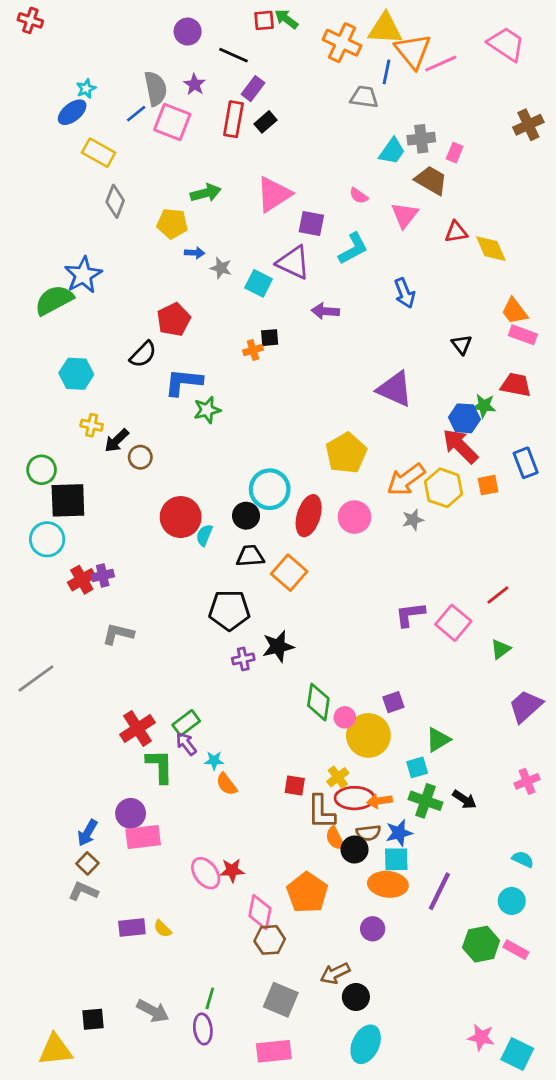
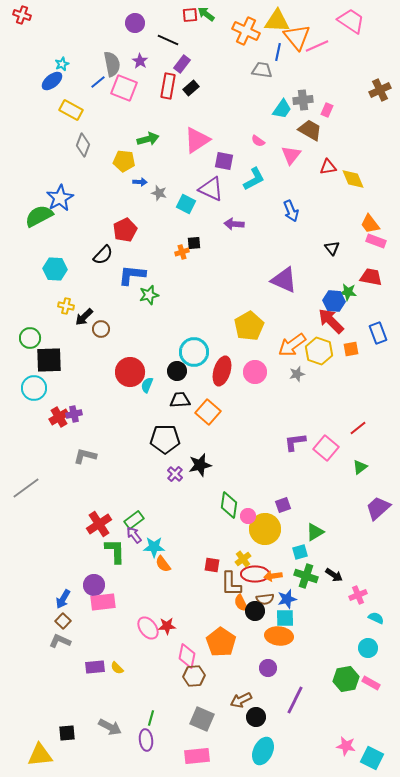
pink trapezoid: (506, 44) -> (351, 21), moved
purple cross: (243, 659) -> (175, 474), turned -35
cyan star: (214, 760) -> (154, 547), size x1.5
pink cross: (527, 781) -> (358, 595), moved
purple line: (439, 891) -> (295, 700), moved

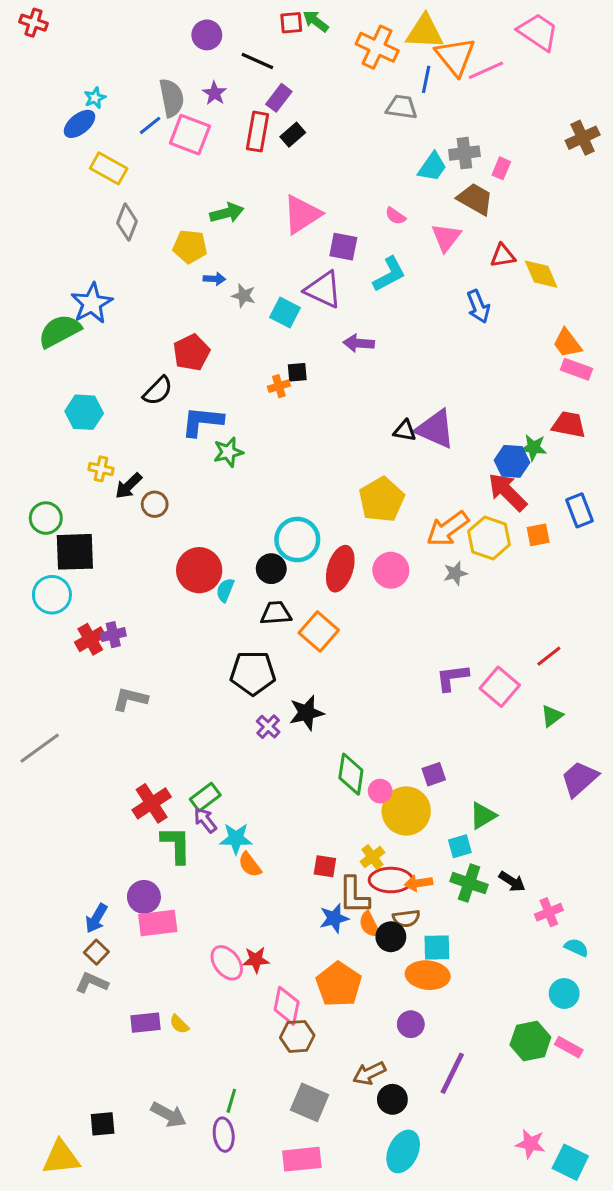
blue arrow: (291, 211) -> (478, 306), moved
black triangle: (332, 248) -> (405, 431), moved, turned -42
blue star: (287, 599) -> (334, 918), moved

